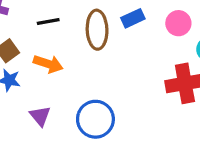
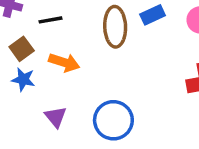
black line: (48, 22) -> (51, 20), moved

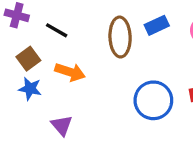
black line: (51, 20) -> (57, 30), turned 40
blue circle: (113, 120) -> (153, 100), moved

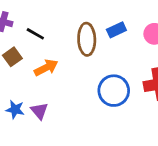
orange arrow: (70, 72) -> (46, 68), turned -45
blue star: (30, 89) -> (15, 110), moved

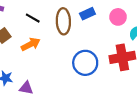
black line: (35, 34) -> (33, 18), moved
purple triangle: (39, 111) -> (26, 88), moved, turned -40

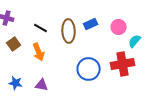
orange arrow: (31, 44) -> (39, 52), turned 96
purple triangle: (26, 88) -> (42, 85), moved

